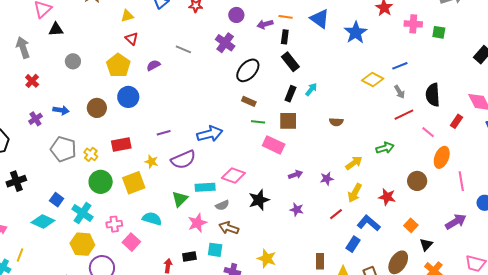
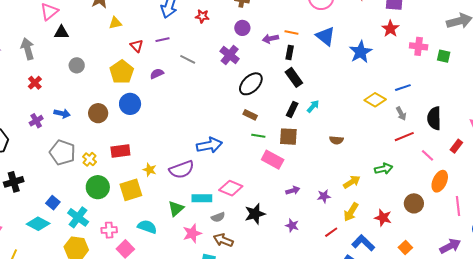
yellow triangle: (127, 16) -> (115, 23), moved
purple line: (164, 133) -> (162, 40), moved

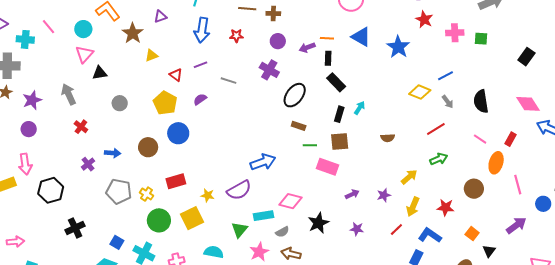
red line: (404, 137) -> (436, 129), moved
red rectangle: (456, 146) -> (510, 139), moved

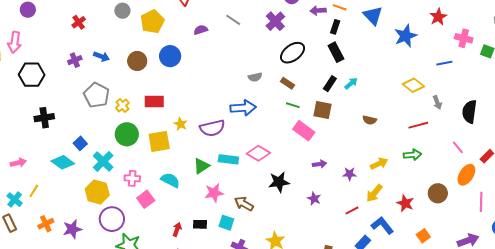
blue line: (445, 76) -> (444, 63), moved
yellow pentagon: (165, 103) -> (152, 22), moved
gray semicircle: (282, 232) -> (255, 77), moved

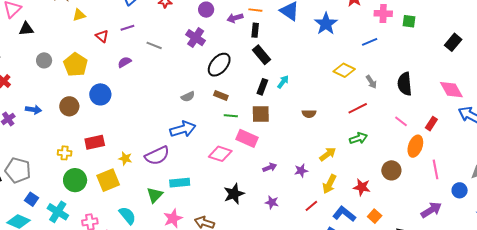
gray pentagon: (97, 95) -> (18, 170), moved
yellow cross: (122, 105) -> (65, 153), turned -32
pink diamond: (258, 153) -> (220, 154), moved
cyan semicircle: (170, 180) -> (127, 216), turned 36
orange square: (423, 236) -> (375, 216), moved

